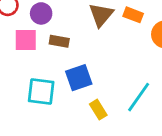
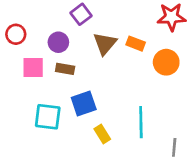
purple circle: (41, 13) -> (58, 42), moved
cyan line: (139, 97) -> (141, 122), turned -36

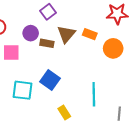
brown rectangle: (65, 69) -> (47, 43), moved
blue square: (84, 103) -> (50, 80), turned -36
yellow rectangle: (102, 134) -> (64, 113), moved

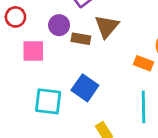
orange rectangle: (90, 34) -> (143, 63), moved

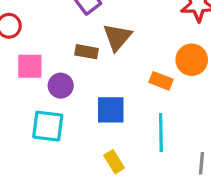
purple circle: (59, 25) -> (61, 86), moved
blue square: (85, 88) -> (111, 110), moved, turned -35

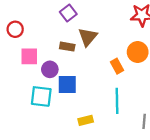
orange rectangle: (161, 81) -> (117, 66), turned 40
blue square: (111, 110) -> (67, 85), moved
yellow rectangle: (114, 162) -> (86, 120), turned -72

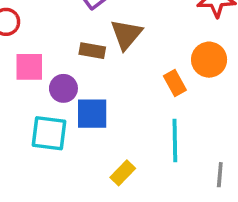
yellow rectangle: (86, 120) -> (123, 173), turned -32

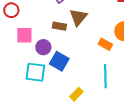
orange rectangle: (175, 83) -> (105, 44), turned -32
blue square: (92, 114) -> (59, 61), turned 30

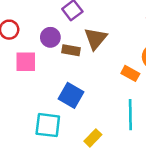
purple circle: (43, 47) -> (50, 37), moved
cyan square: (35, 72) -> (48, 125), moved

